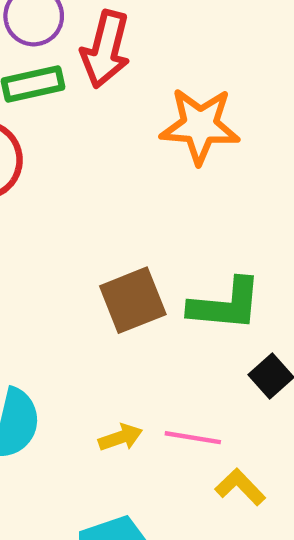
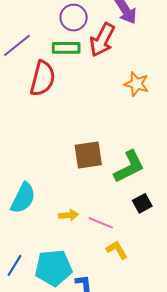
orange star: (200, 126) -> (136, 84), size x0.7
green L-shape: (225, 305) -> (129, 167), turned -45

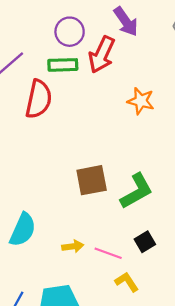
black square: (142, 203) -> (145, 242), moved

